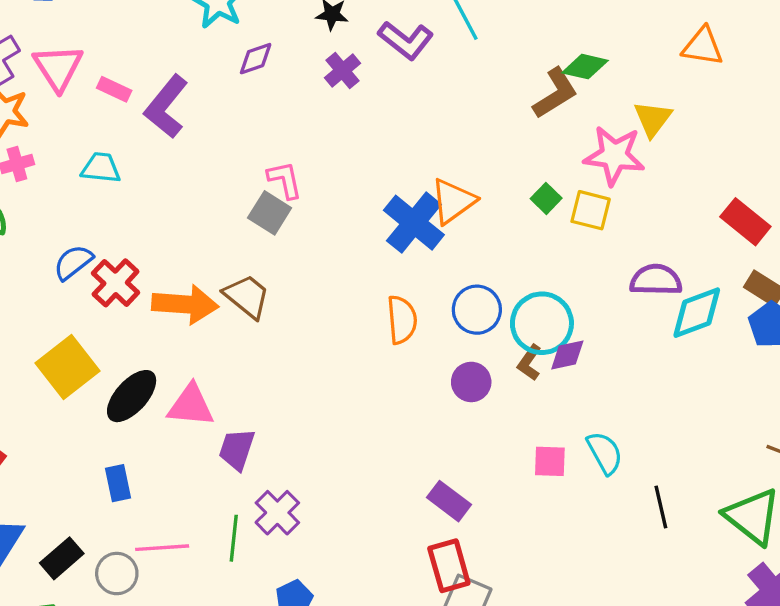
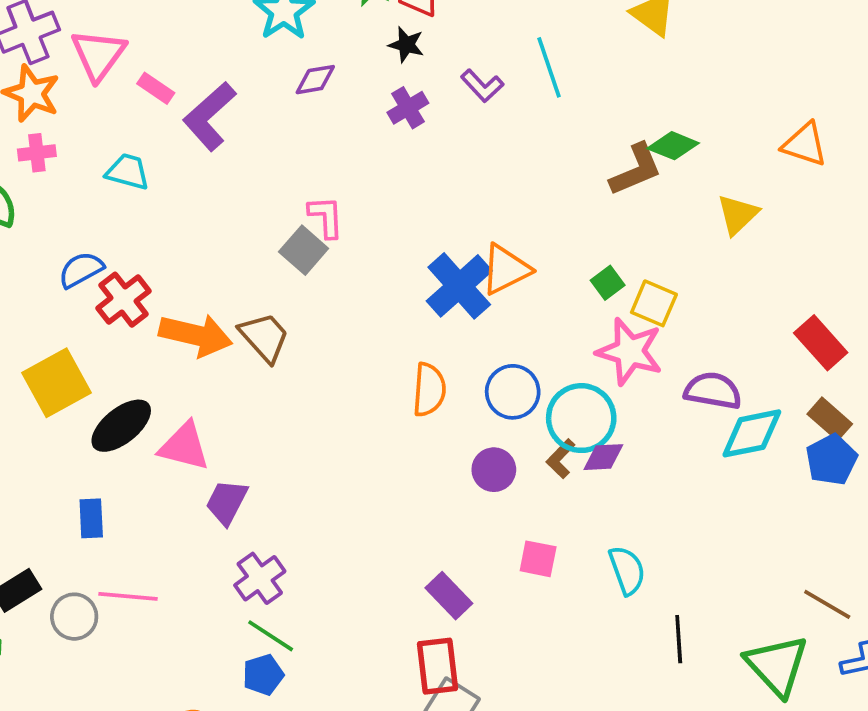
purple L-shape: (406, 40) -> (482, 86), size x0.7
pink star: (614, 155) -> (630, 351), moved
pink square: (550, 461) -> (538, 559), moved
green line: (234, 538) -> (271, 636), moved, turned -72

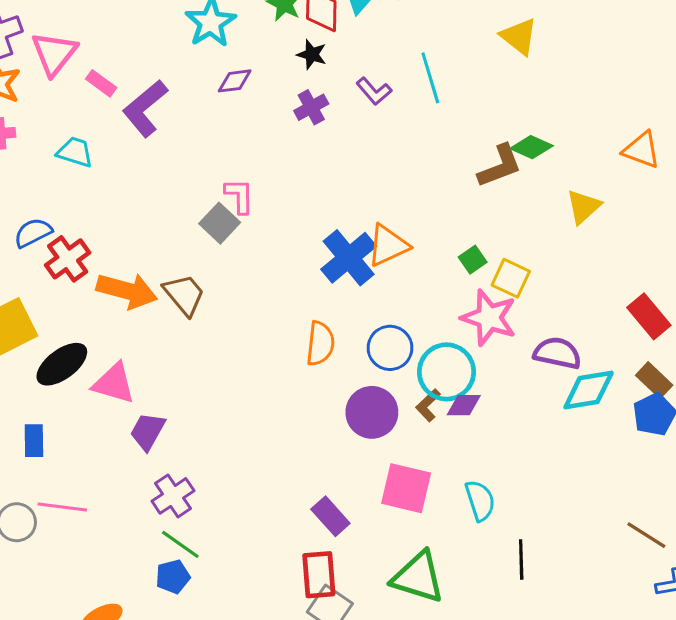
purple circle: (494, 470) -> (372, 412), size x1.4
pink square: (538, 559) -> (406, 488), size x1.6
green triangle: (777, 665) -> (418, 577), moved, turned -32

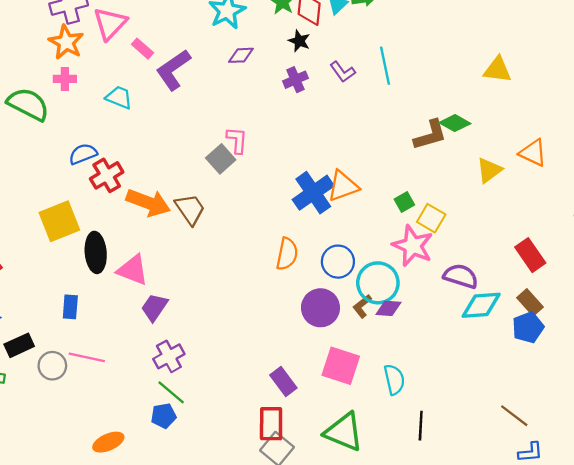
yellow triangle: (519, 36) -> (497, 70), moved, turned -36
orange triangle: (642, 150) -> (533, 153), moved
black ellipse: (62, 364) -> (96, 252), turned -63

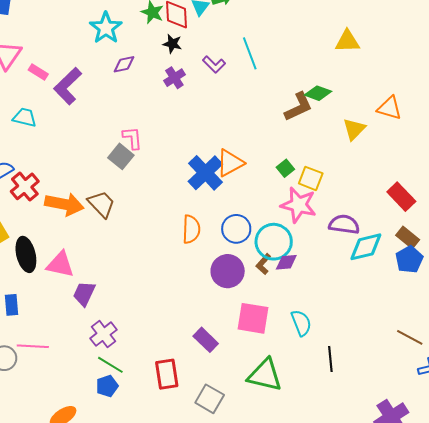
red rectangle: (271, 424) -> (167, 374), moved

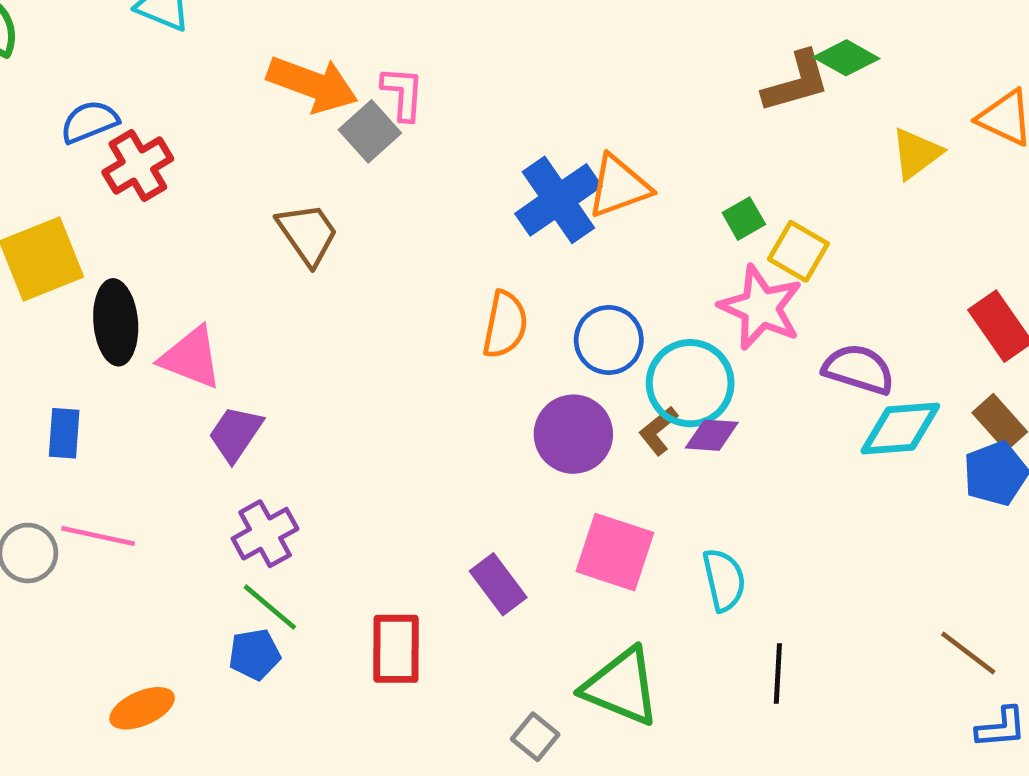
orange arrow: (64, 204) -> (312, 84), moved
gray square: (210, 399) -> (535, 737), moved, size x0.7

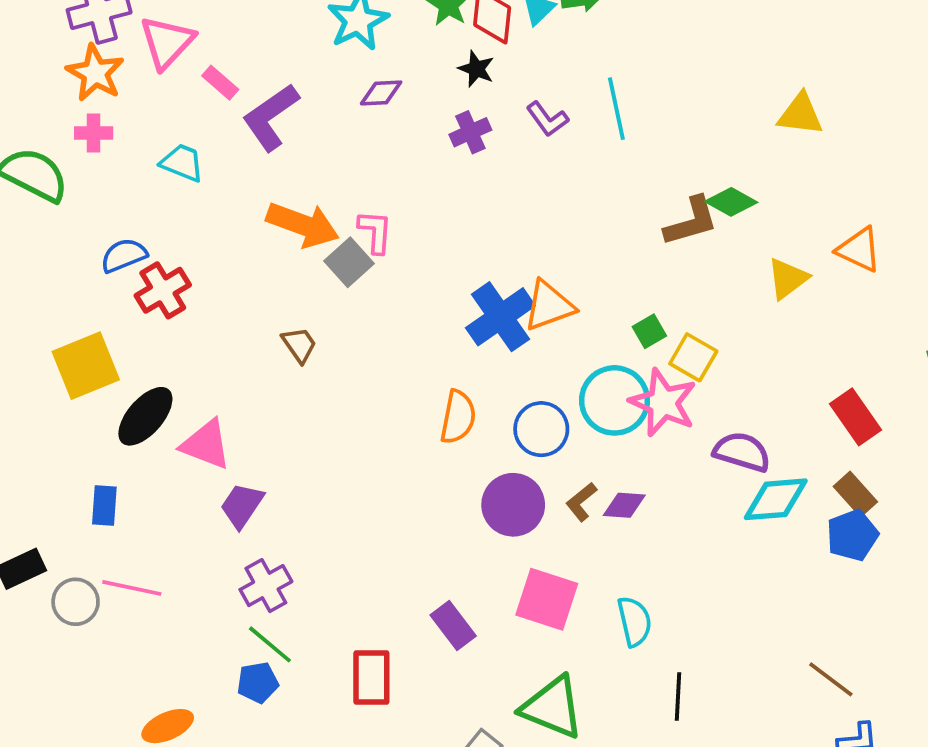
brown trapezoid: (308, 234) -> (299, 345), size x0.7
black ellipse: (116, 322) -> (145, 416), turned 46
cyan circle: (690, 383) -> (615, 400), moved

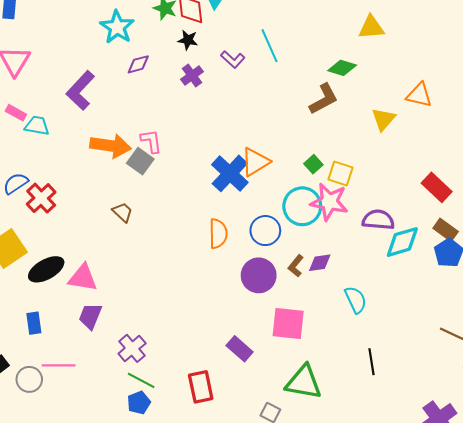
pink rectangle: (220, 83) -> (16, 113), moved
green diamond: (731, 202) -> (342, 68), moved
black ellipse: (145, 416) -> (46, 269), turned 32
purple trapezoid: (242, 505) -> (90, 316), moved
cyan semicircle: (634, 621) -> (356, 300), moved

